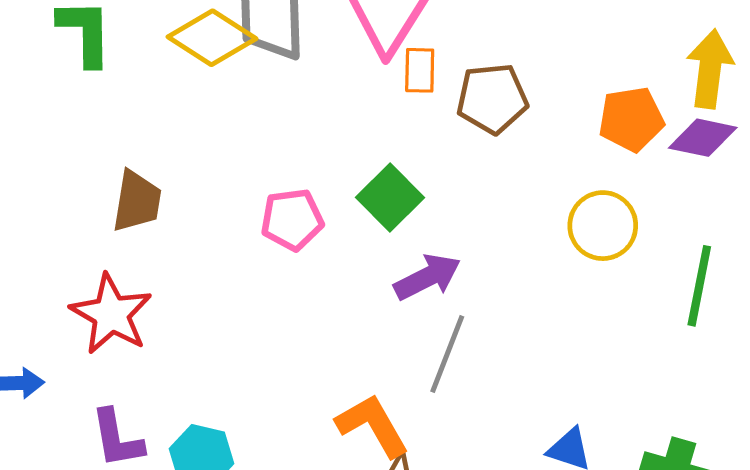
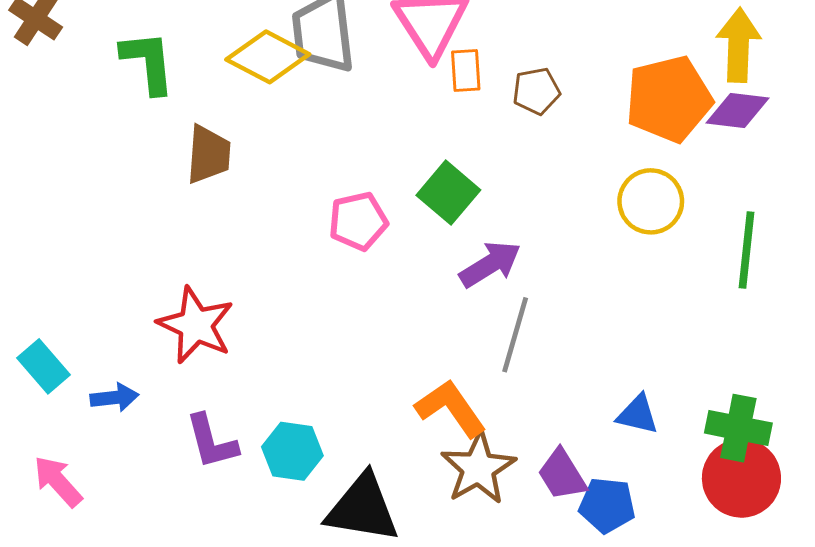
brown pentagon: (492, 99) -> (536, 91), size x0.7
orange pentagon: (631, 119) -> (669, 99), size x1.4
brown trapezoid: (137, 201) -> (209, 154), moved

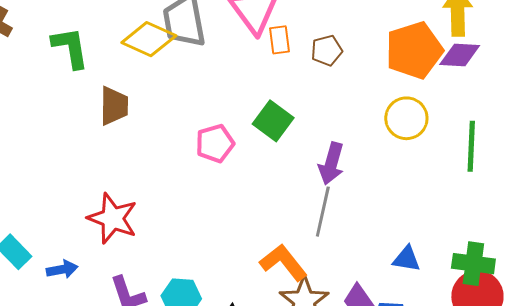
purple arrow: (490, 264) -> (331, 164), moved, turned 141

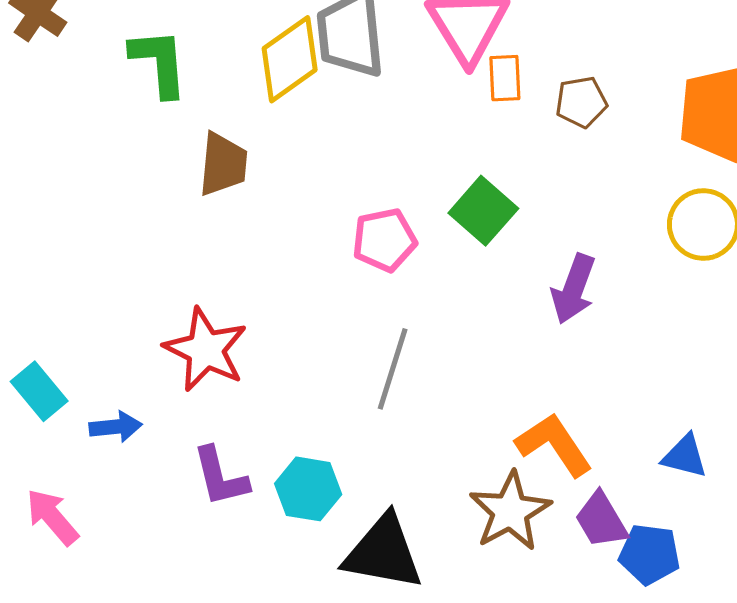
yellow diamond: (149, 39) -> (290, 59), turned -64
gray line: (323, 212) -> (393, 369), moved
orange L-shape: (283, 262) -> (554, 445), moved

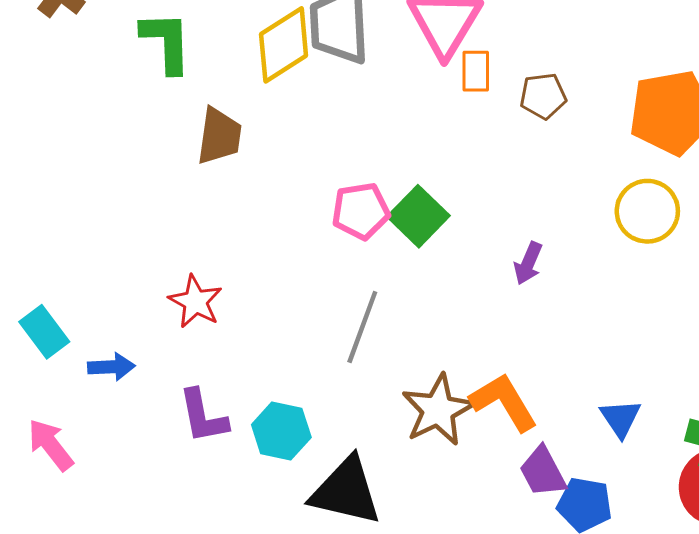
green square: (483, 211) -> (418, 216), moved
purple arrow: (574, 289) -> (528, 263), size x0.7
red star: (206, 350) -> (195, 302), size x0.7
blue triangle: (685, 456) -> (620, 418), turned 39
brown star: (510, 511) -> (438, 410), moved

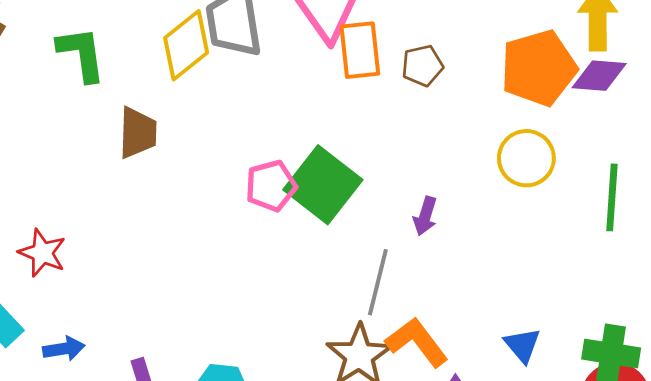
orange rectangle: (476, 71) -> (360, 50), size x1.5
green square: (418, 216) -> (323, 185), size x1.4
red star: (195, 302) -> (42, 253), moved
gray line: (362, 327) -> (378, 282), moved

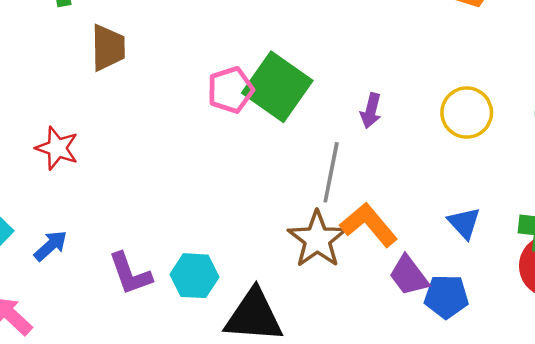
yellow circle: (526, 158) -> (467, 113), moved
red star: (42, 253) -> (57, 148), moved
blue arrow: (64, 349) -> (51, 246), turned -30

